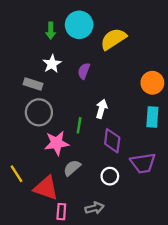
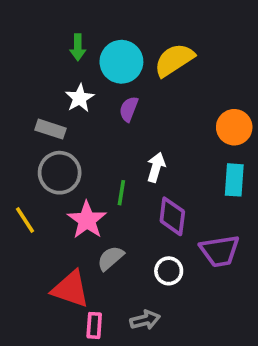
cyan circle: (79, 25) -> (121, 62), moved
pink star: (57, 143) -> (87, 220), turned -30
yellow line: (16, 174) -> (25, 220), moved

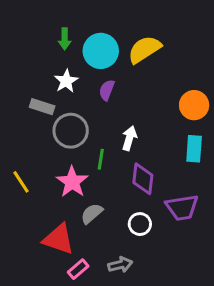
gray circle: (60, 173) -> (71, 131), moved
pink rectangle: (94, 325) -> (78, 269), turned 45

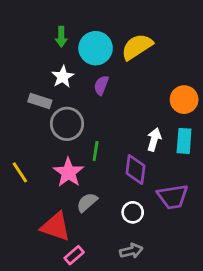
white arrow: (129, 138) -> (154, 140), moved
gray arrow: (120, 265) -> (131, 251), moved

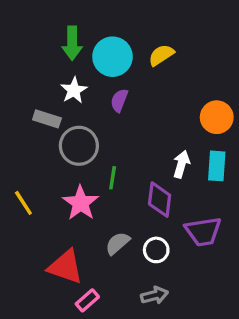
green arrow: (61, 37) -> (72, 43), size x1.4
yellow semicircle: (137, 47) -> (161, 55), size x0.7
gray semicircle: (87, 202) -> (118, 243), moved

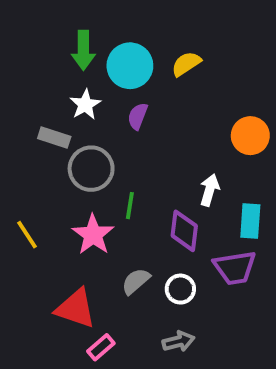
cyan rectangle: (217, 166) -> (250, 221), moved

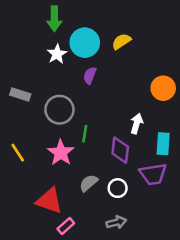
green arrow: (83, 50) -> (54, 19), moved
white star: (85, 105) -> (57, 54), moved
gray rectangle: (54, 138) -> (20, 94), moved

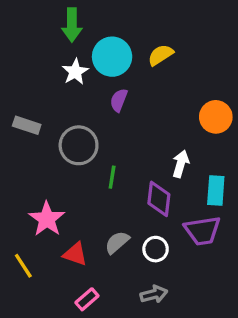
yellow line: (18, 153) -> (23, 266), moved
pink star: (61, 153) -> (47, 219), moved
red triangle: (49, 201) -> (75, 254), moved, size x0.7

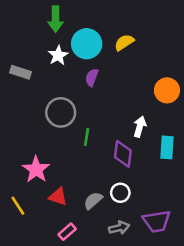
gray rectangle: (27, 125) -> (21, 72), moved
purple trapezoid: (202, 231) -> (157, 221), moved
gray semicircle: (117, 242) -> (93, 201), moved

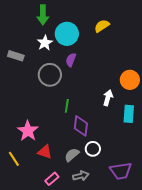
yellow semicircle: (124, 42) -> (102, 26), moved
orange circle: (167, 90) -> (130, 80), moved
gray circle: (61, 112) -> (50, 75), moved
purple diamond: (123, 154) -> (81, 126), moved
gray arrow: (119, 228) -> (81, 176), moved

